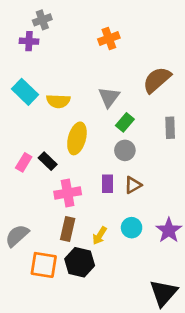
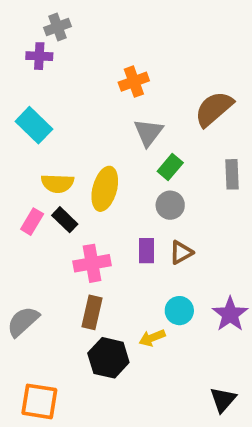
orange cross: (109, 39) -> (134, 82), moved
yellow semicircle: (58, 101) -> (58, 183), moved
yellow arrow: (100, 236) -> (152, 338), moved, turned 36
orange square: (44, 265) -> (39, 401), moved
black triangle: (164, 293) -> (223, 400), size x0.7

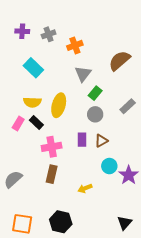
gray cross: (58, 27) -> (49, 34), moved
cyan rectangle: (34, 125) -> (33, 68), moved
gray rectangle: (232, 174) -> (128, 106), moved, turned 49
cyan circle: (179, 311) -> (109, 166), moved
black hexagon: (108, 358) -> (61, 222), moved

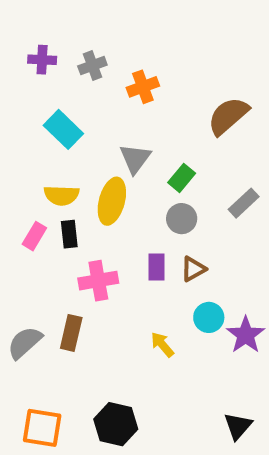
gray triangle: (83, 74) -> (135, 159), moved
black rectangle: (36, 122) -> (69, 234), turned 40
brown rectangle: (52, 174) -> (71, 333), moved
yellow arrow: (85, 188) -> (162, 345), moved, turned 72

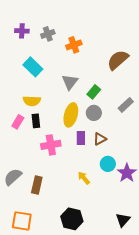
yellow ellipse: (112, 201) -> (71, 115), moved
brown rectangle: (71, 333) -> (37, 185), moved
black hexagon: (116, 424) -> (72, 219), moved

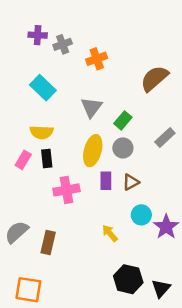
purple cross: (22, 31) -> (38, 35), moved
black hexagon: (72, 219) -> (128, 279), moved

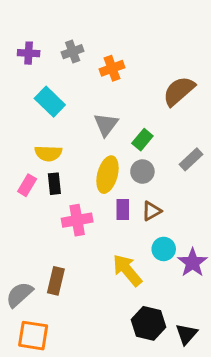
purple cross: (38, 35) -> (29, 53), moved
gray semicircle: (17, 232) -> (19, 295), moved
yellow arrow: (110, 233) -> (127, 270), size x1.6

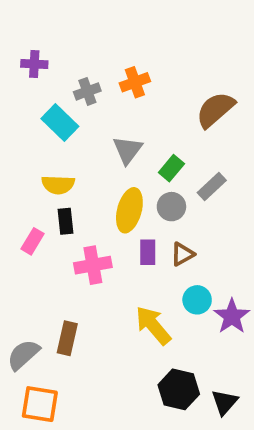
gray cross: (73, 52) -> (87, 91), moved
gray rectangle: (191, 159) -> (212, 186), moved
pink rectangle: (27, 185) -> (33, 241), moved

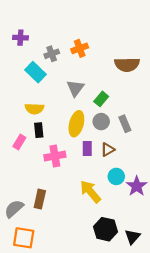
brown semicircle: (215, 110) -> (127, 65), turned -140
gray rectangle: (212, 186) -> (125, 124), moved, turned -70

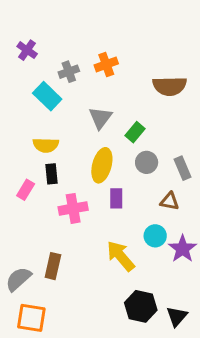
purple cross: (20, 38) -> (27, 50), turned 32
gray circle: (101, 122) -> (147, 162), moved
gray rectangle: (125, 124) -> (183, 168), moved
brown triangle: (108, 150) -> (170, 201), moved, turned 40

